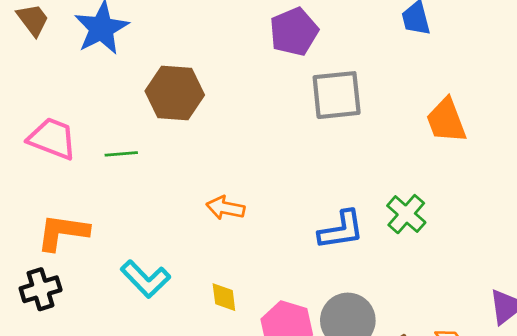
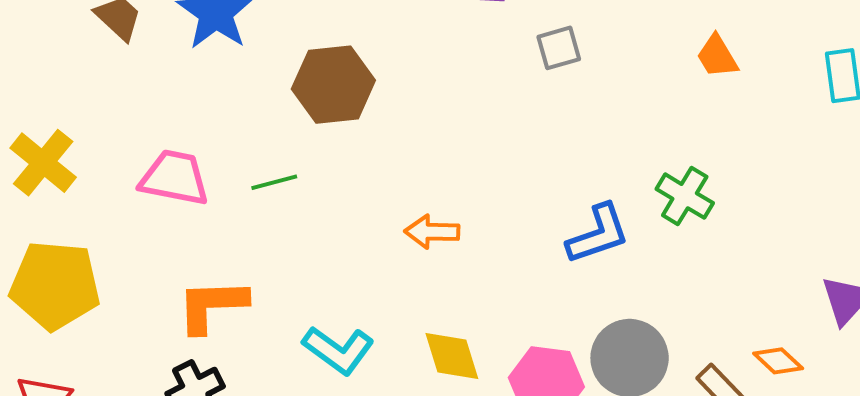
gray square: (337, 95) -> (559, 48), size x0.6
orange trapezoid: (446, 120) -> (717, 56), size x0.7
yellow diamond: (224, 297) -> (452, 356), size x1.4

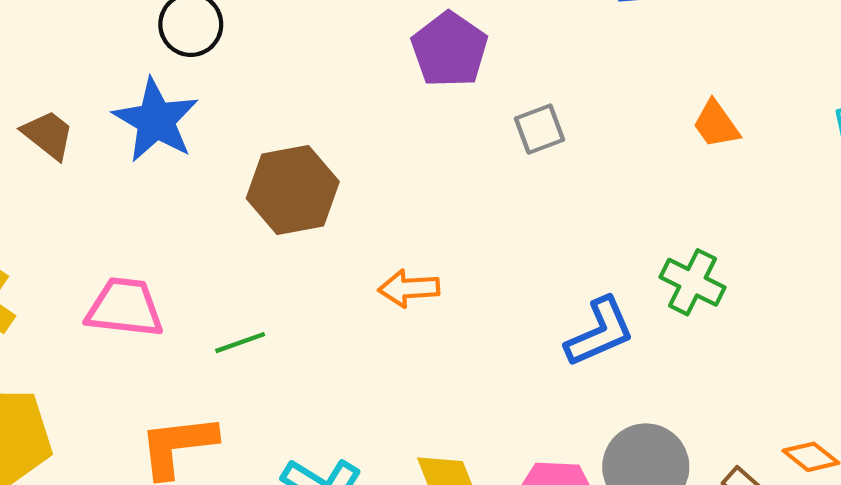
green line: (274, 182) -> (240, 343), moved
orange arrow: (432, 232) -> (409, 288), moved

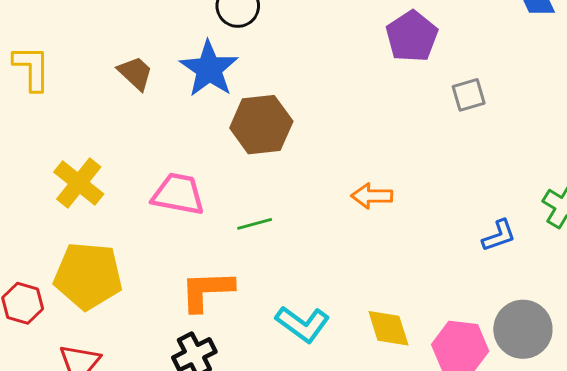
brown hexagon: (293, 190) -> (261, 125), moved
blue L-shape: (600, 332) -> (499, 236), size x0.7

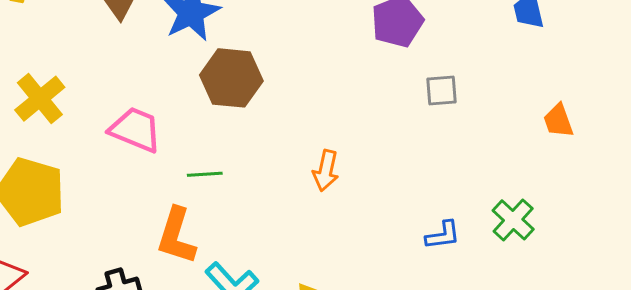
orange arrow: (372, 196) -> (326, 170), turned -90
orange L-shape: (207, 291) -> (176, 236), moved, turned -82

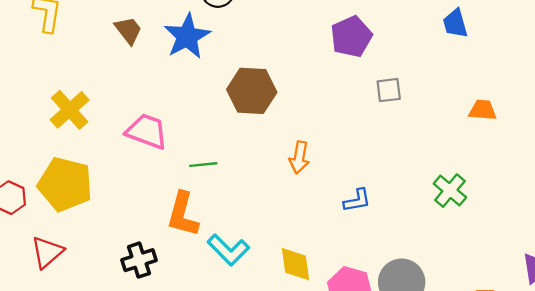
brown hexagon: (231, 78) -> (252, 91), moved
orange trapezoid: (558, 121) -> (483, 110), turned 116
blue L-shape: (443, 235) -> (357, 200), moved

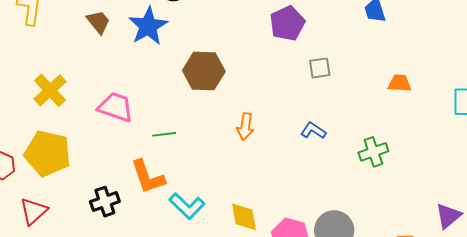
green cross: (450, 191) -> (373, 152), turned 32
blue L-shape: (357, 200) -> (313, 131), moved, turned -135
orange L-shape: (183, 214) -> (148, 177), turned -33
black cross: (139, 260) -> (105, 202), moved

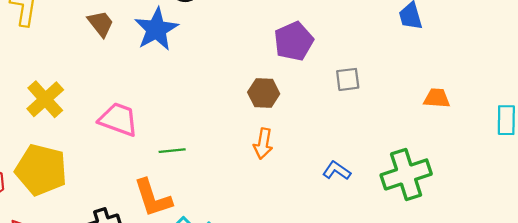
purple pentagon: (287, 23) -> (294, 41), moved
brown hexagon: (204, 71) -> (264, 93), moved, size x0.7
blue L-shape: (313, 131) -> (337, 171), moved
green cross: (373, 152) -> (406, 174), size x1.5

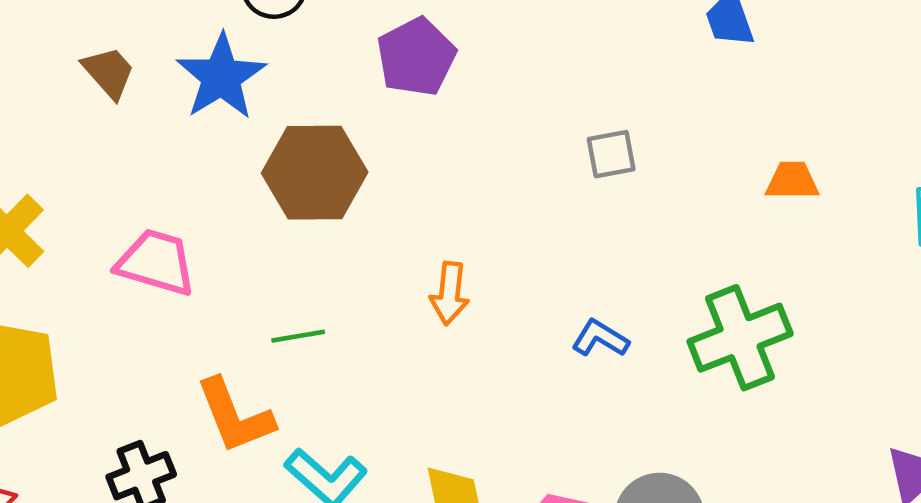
purple pentagon: (294, 41) -> (416, 57), moved
brown hexagon: (264, 93) -> (315, 173), moved, size x1.6
green line: (172, 151) -> (298, 336), moved

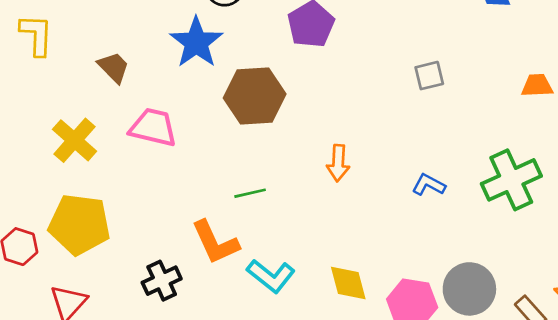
brown trapezoid: (109, 72) -> (114, 67), moved
pink trapezoid: (156, 262) -> (153, 127), moved

